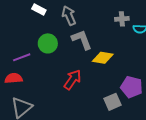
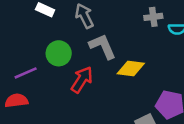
red arrow: (73, 80) -> (82, 80), moved

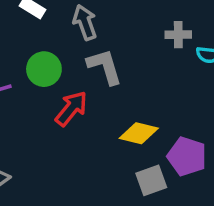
yellow diamond: (131, 69) -> (139, 133), moved

